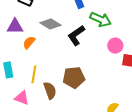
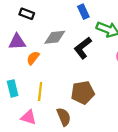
gray diamond: (51, 24) -> (55, 37), turned -35
brown semicircle: (50, 91) -> (64, 117), moved

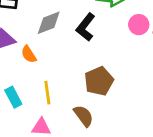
orange semicircle: (33, 58) -> (29, 54), turned -56

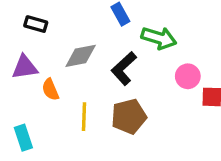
brown pentagon: (99, 81) -> (129, 116), moved
yellow line: (47, 93) -> (84, 117), moved

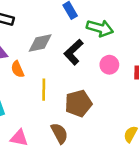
pink circle: (188, 76) -> (109, 65), moved
brown pentagon: (129, 116) -> (78, 103), moved

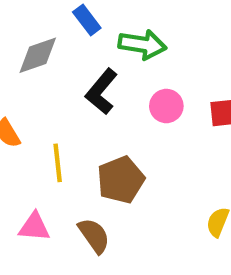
gray diamond: (40, 43) -> (38, 55), moved
pink triangle: (19, 138) -> (34, 227), moved

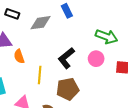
green arrow: (142, 44) -> (107, 37), moved
black L-shape: (101, 92) -> (66, 58), moved

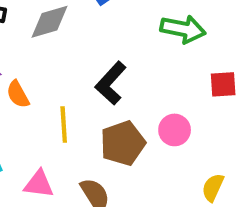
pink circle: (96, 59) -> (175, 130), moved

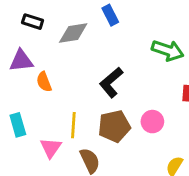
yellow line: (64, 125) -> (73, 125), moved
pink triangle: (39, 184) -> (51, 148), turned 50

